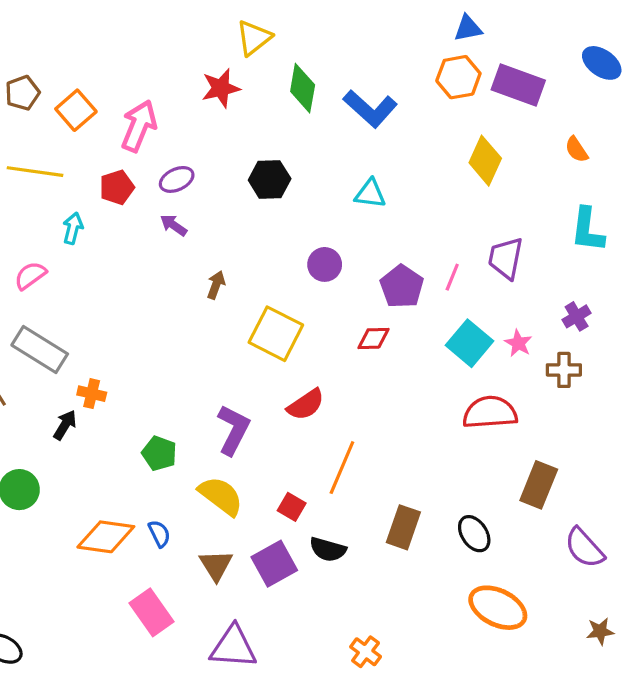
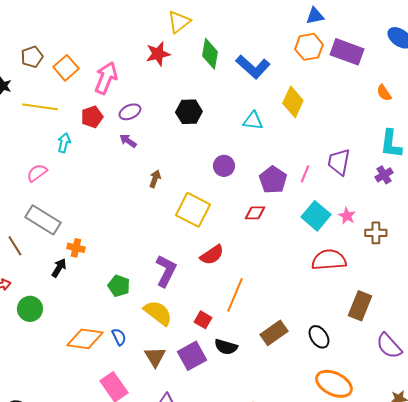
yellow diamond: (485, 161) -> (293, 102), moved
purple cross: (577, 316) -> (384, 175), moved
brown rectangle: (403, 527) -> (274, 333), turned 36

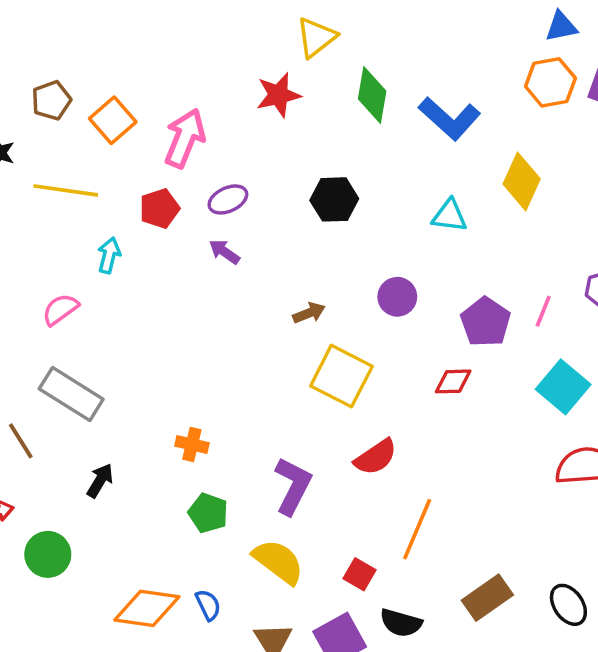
brown arrow: (155, 179) -> (309, 313), moved, turned 48
orange cross: (76, 248) -> (192, 444), moved

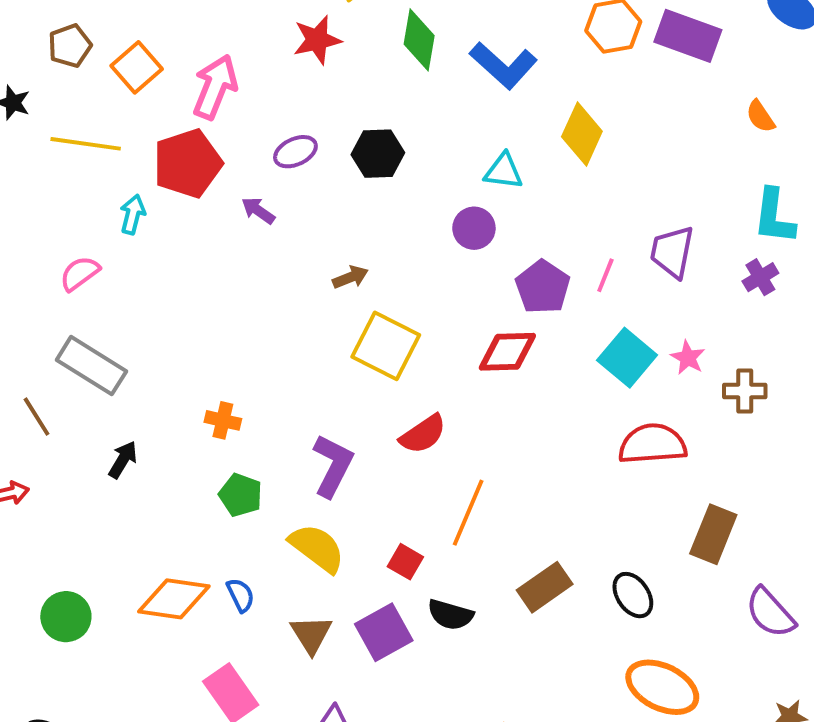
purple ellipse: (228, 199) -> (295, 152), moved
red pentagon: (159, 208) -> (188, 163), size x1.6
purple circle: (397, 297) -> (474, 228), moved
red diamond: (453, 381) -> (507, 352), size x1.4
green circle: (48, 554) -> (66, 617), moved

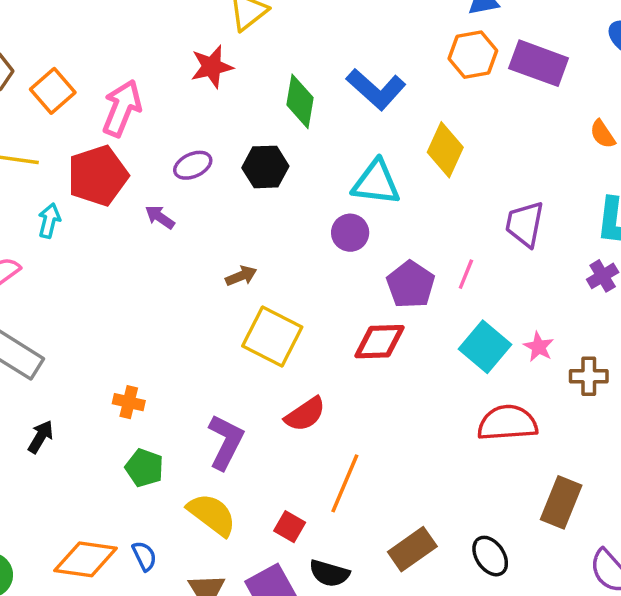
green diamond: (419, 40) -> (300, 101), moved
cyan triangle: (503, 171) -> (376, 183), size x1.4
purple trapezoid: (672, 252) -> (525, 224), moved

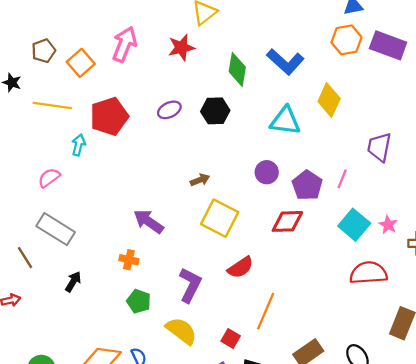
pink arrow: (122, 108) -> (124, 44), moved
purple arrow: (160, 217) -> (149, 221), moved, size x1.6
purple circle: (350, 233) -> (267, 172), moved

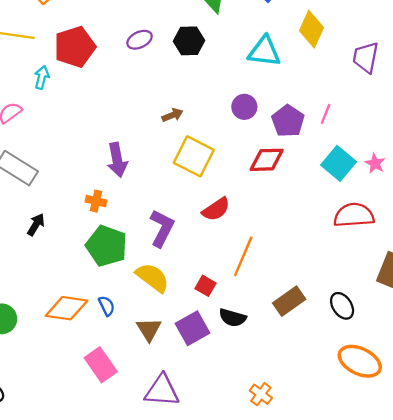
purple trapezoid: (379, 147) -> (366, 57), moved
purple arrow: (149, 221) -> (117, 160), turned -136
green pentagon: (139, 301) -> (107, 246), size x1.6

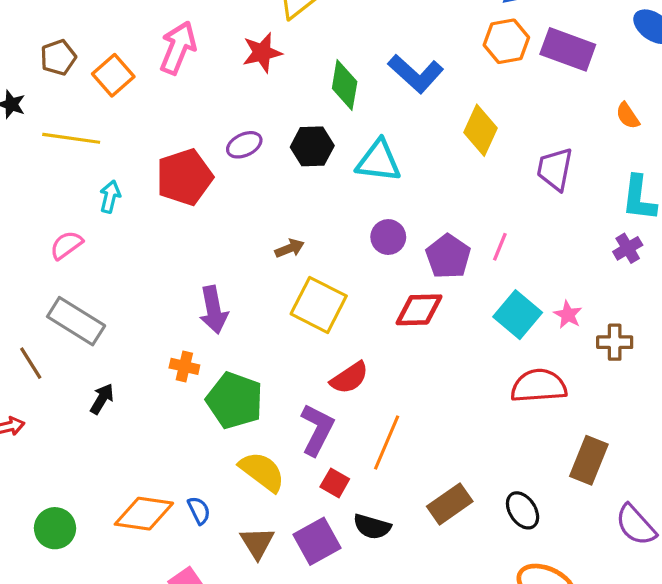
red pentagon: (75, 47) -> (184, 177), moved
cyan triangle: (264, 51) -> (379, 161), moved
purple L-shape: (162, 228) -> (317, 430), moved
green pentagon: (107, 246) -> (235, 400), moved

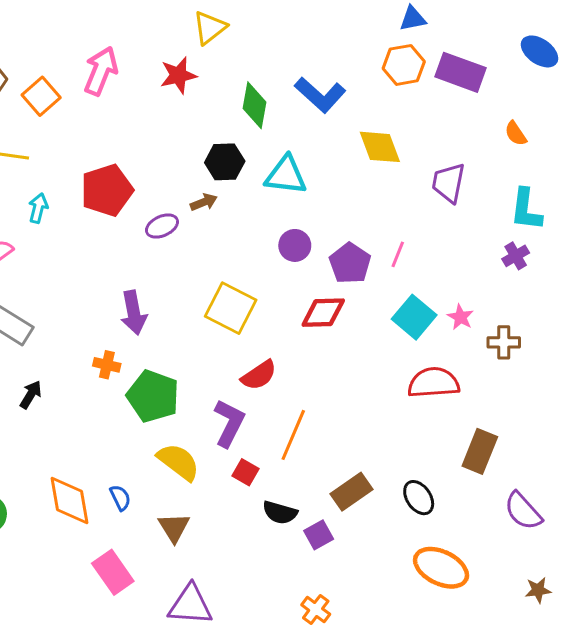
yellow diamond: (480, 130) -> (380, 147), turned -45
purple ellipse: (244, 145) -> (162, 226), moved
brown arrow: (290, 248) -> (204, 202), moved
orange diamond: (144, 514) -> (69, 501), turned 72
purple square: (317, 541) -> (319, 535), moved, size x0.7

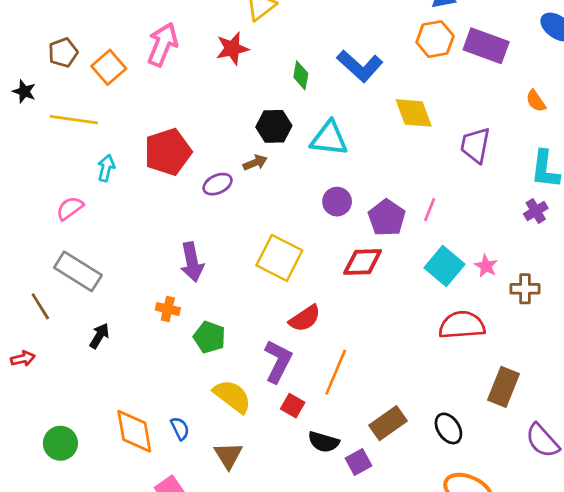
green diamond: (255, 105) -> (301, 75), size x0.7
green pentagon: (153, 396) -> (209, 337), size x0.7

